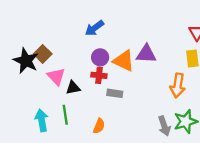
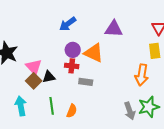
brown square: (43, 54) -> (34, 81), moved
purple triangle: (146, 54) -> (114, 29), moved
green line: (65, 115) -> (52, 106), moved

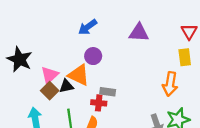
orange triangle: (94, 53) -> (79, 75), moved
red cross: (72, 66) -> (99, 103), moved
pink triangle: (34, 67) -> (50, 75), turned 30

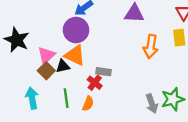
purple circle: (93, 56) -> (76, 30), moved, size x1.5
orange arrow: (170, 84) -> (151, 46), moved
red cross: (99, 103) -> (95, 83), turned 32

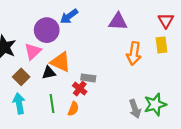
purple circle: (76, 30) -> (47, 30), moved
pink triangle: (46, 55) -> (33, 51), moved
brown square: (46, 71) -> (21, 77), moved

